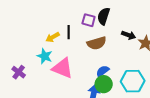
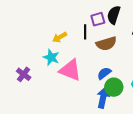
purple square: (89, 20) -> (98, 19), turned -32
black line: (69, 32) -> (85, 32), moved
blue semicircle: (103, 71) -> (104, 73), moved

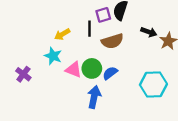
pink triangle: (70, 70) -> (74, 70), size x0.7
green circle: (114, 87) -> (92, 68), moved
blue arrow: (103, 98) -> (94, 97), moved

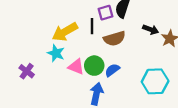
yellow arrow: (62, 34) -> (65, 32), size x1.6

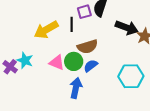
black arrow: (151, 30) -> (127, 28), size x1.5
brown semicircle: (115, 39) -> (87, 47), moved
cyan star: (56, 53) -> (25, 60), moved

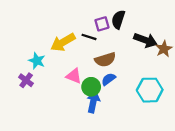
black line: (72, 24) -> (89, 37), turned -72
cyan star: (25, 60) -> (37, 61), moved
green circle: (74, 61) -> (91, 87), moved

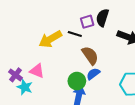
brown semicircle: (105, 60) -> (90, 55), turned -108
cyan star: (37, 61) -> (25, 87), moved
pink triangle: (74, 76) -> (37, 71), moved

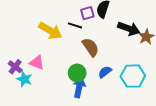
yellow arrow: (50, 39) -> (50, 31), turned -120
blue semicircle: (93, 74) -> (105, 72), moved

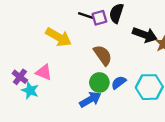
black line: (75, 25) -> (86, 16), moved
green circle: (77, 73) -> (99, 82), moved
blue arrow: (79, 87) -> (90, 100), turned 48

